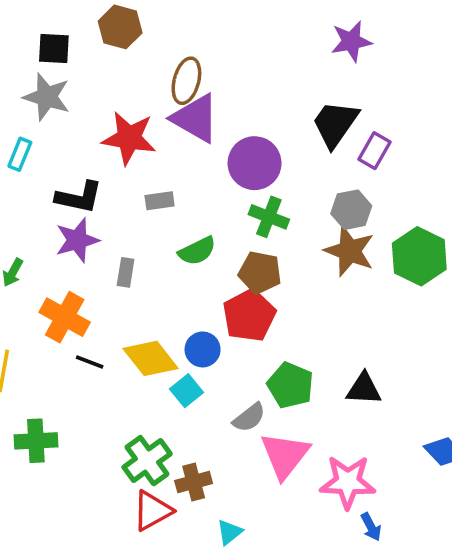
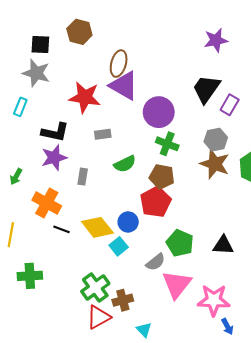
cyan triangle: (229, 532) -> (144, 330), turned -35

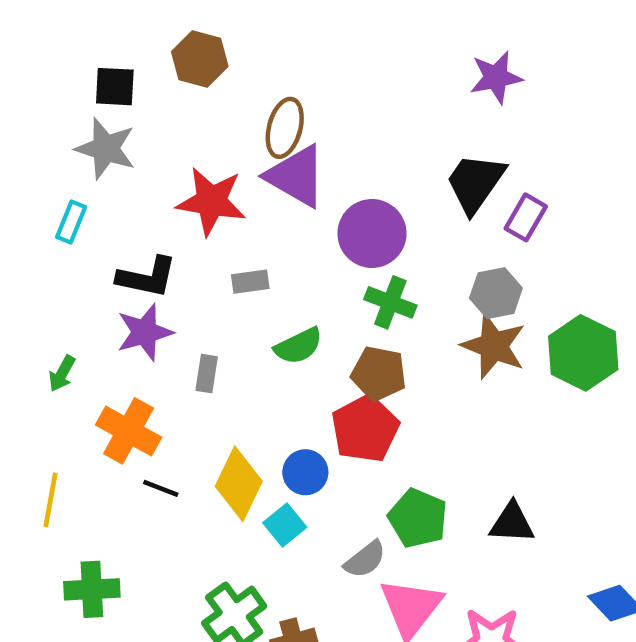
yellow diamond: (97, 227) -> (239, 484), turned 64

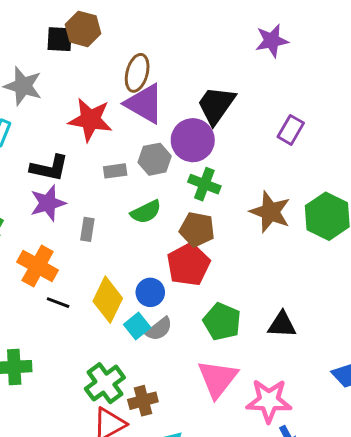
black square: (115, 87) -> (60, 39), moved
black trapezoid: (475, 183) -> (216, 105), moved
gray hexagon: (496, 293) -> (155, 159), moved
gray semicircle: (365, 560) -> (159, 329), moved

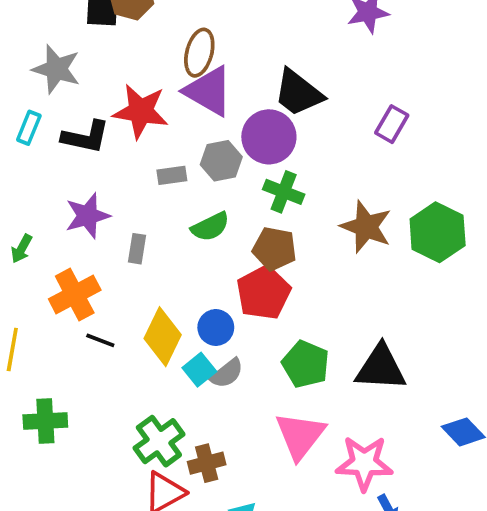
black trapezoid: (216, 105) -> (298, 93), turned -87
black L-shape: (49, 168) -> (86, 137), moved
orange cross: (38, 266) -> (75, 295), turned 33
black triangle: (282, 325) -> (381, 368), size x1.4

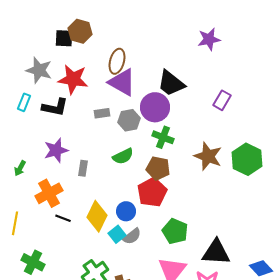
red star: (141, 111) -> (73, 79), moved
gray rectangle: (172, 175) -> (102, 113), moved
black triangle: (381, 368) -> (216, 252), moved
green cross: (45, 421) -> (33, 262), turned 30

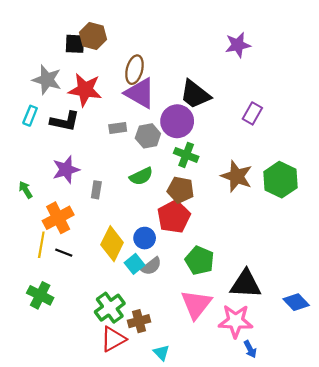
green arrow: (20, 168) -> (26, 190), turned 119
black line: (63, 218) -> (64, 253), moved
yellow line: (15, 223) -> (41, 245), moved

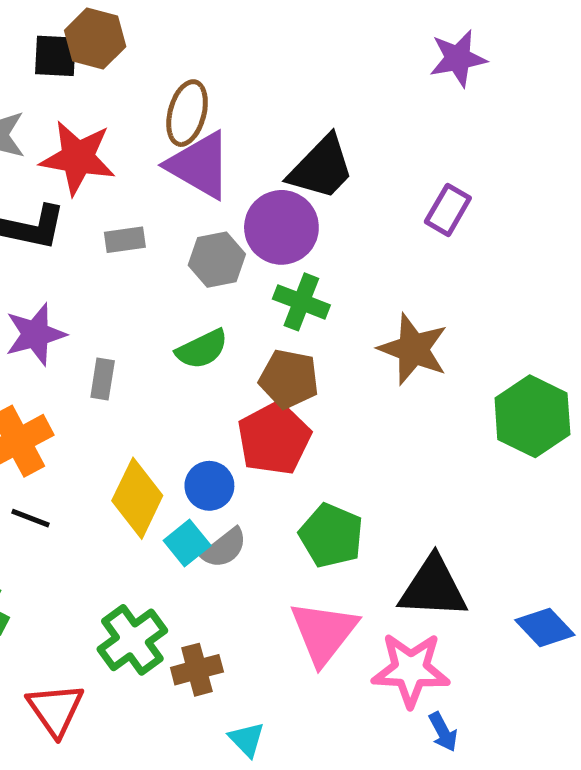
purple star: (238, 45) -> (458, 58), moved
black trapezoid: (195, 94) -> (321, 168), turned -84
gray rectangle: (118, 128) -> (125, 240), moved
green hexagon: (280, 180) -> (532, 416), moved
red triangle: (113, 339) -> (55, 709), moved, turned -36

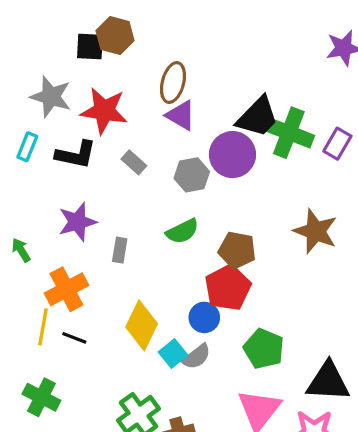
purple triangle: (199, 165) -> (181, 115), size x0.7
gray rectangle: (125, 240) -> (134, 162), turned 50
green cross: (301, 302) -> (289, 133), moved, size x1.4
blue circle: (209, 486) -> (204, 317), moved

